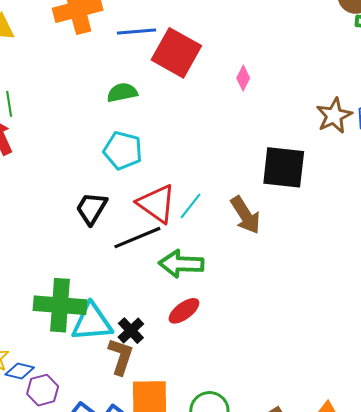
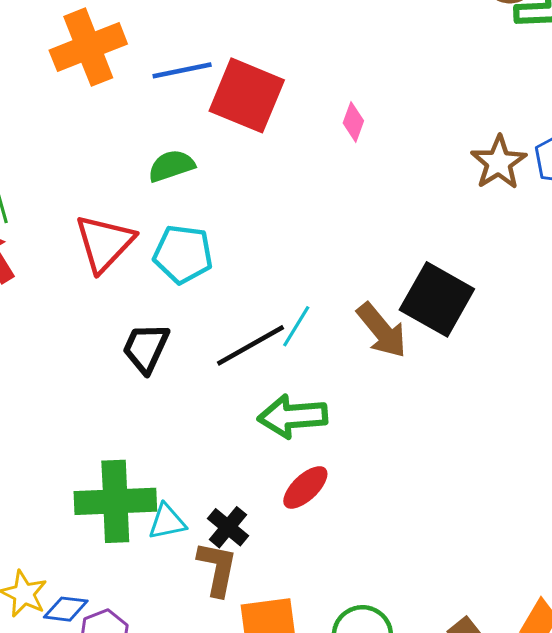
black square: (284, 167) -> (437, 299), moved, turned 30
red triangle: (157, 204) -> (104, 243), moved, turned 45
black line: (137, 238) -> (251, 345), moved
cyan triangle: (92, 322) -> (167, 522), size x0.6

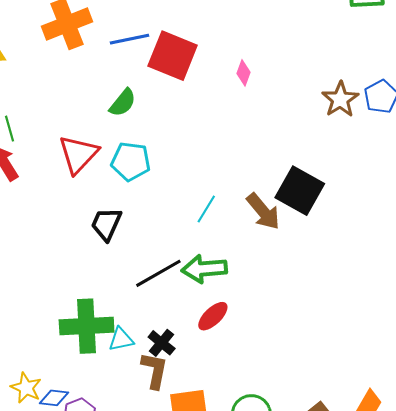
green semicircle: (171, 166) -> (123, 103), turned 148
black line: (251, 345) -> (158, 273), moved

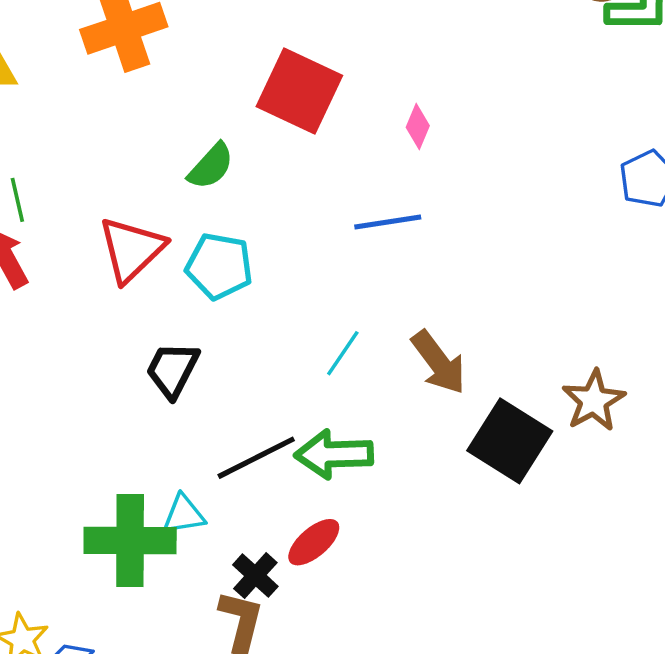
blue line: (129, 39) -> (388, 222), moved
brown star: (340, 99) -> (594, 401), moved
black square: (300, 191) -> (510, 441), moved
red ellipse: (213, 316) -> (314, 542), moved
cyan triangle: (121, 339) -> (184, 514), moved

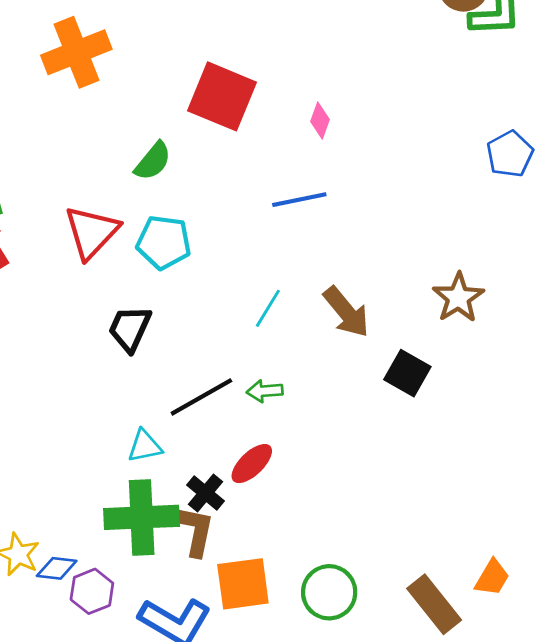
brown star: (594, 401) -> (458, 298), moved
black square: (510, 441) -> (407, 373), size x0.7
green arrow: (334, 454) -> (265, 391), size x0.6
green cross: (130, 541) -> (142, 517), moved

